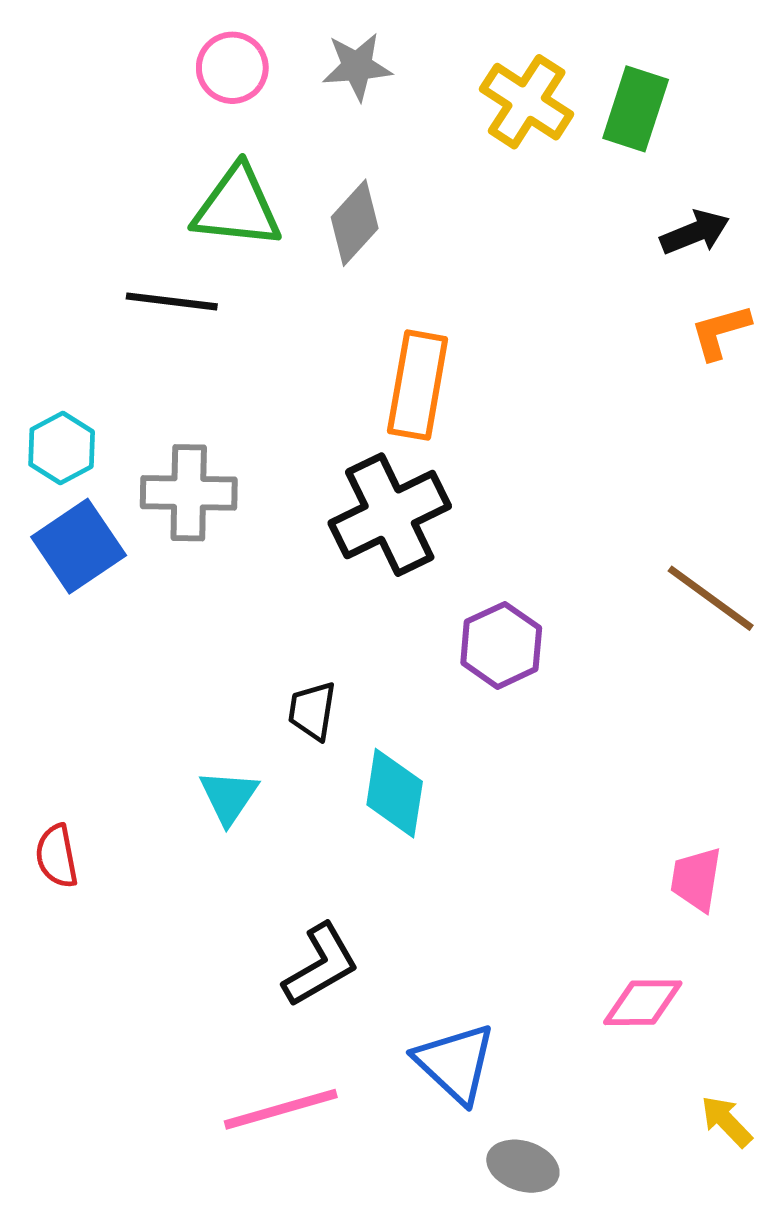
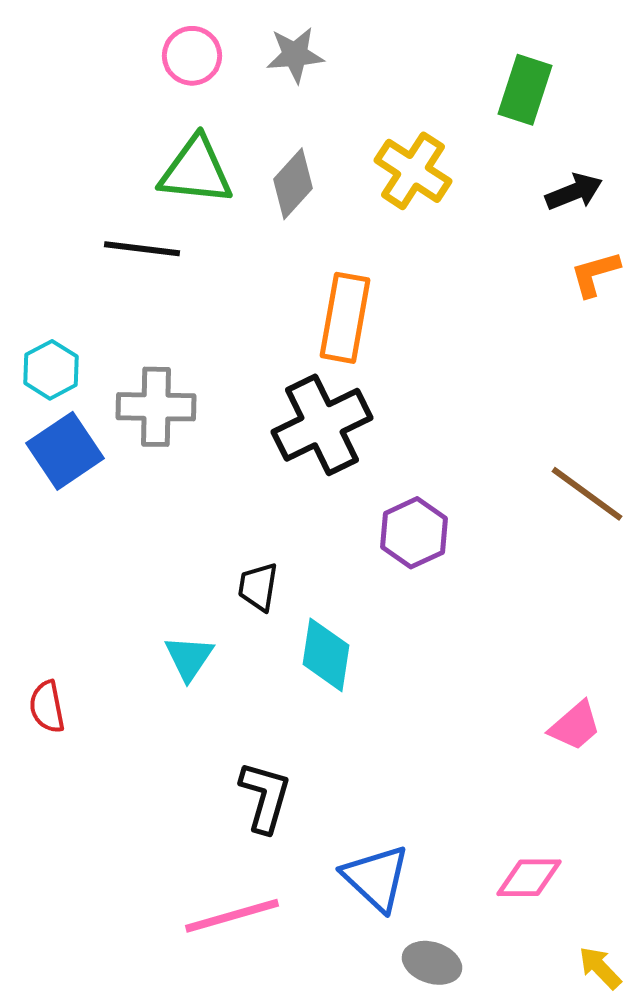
yellow cross: (527, 102) -> (413, 171), moved
pink trapezoid: (696, 879) -> (575, 726), turned -140
black L-shape: (321, 965) -> (265, 797), turned -44
pink diamond: (643, 1003) -> (529, 878), moved
yellow arrow: (726, 1121) -> (600, 968), moved

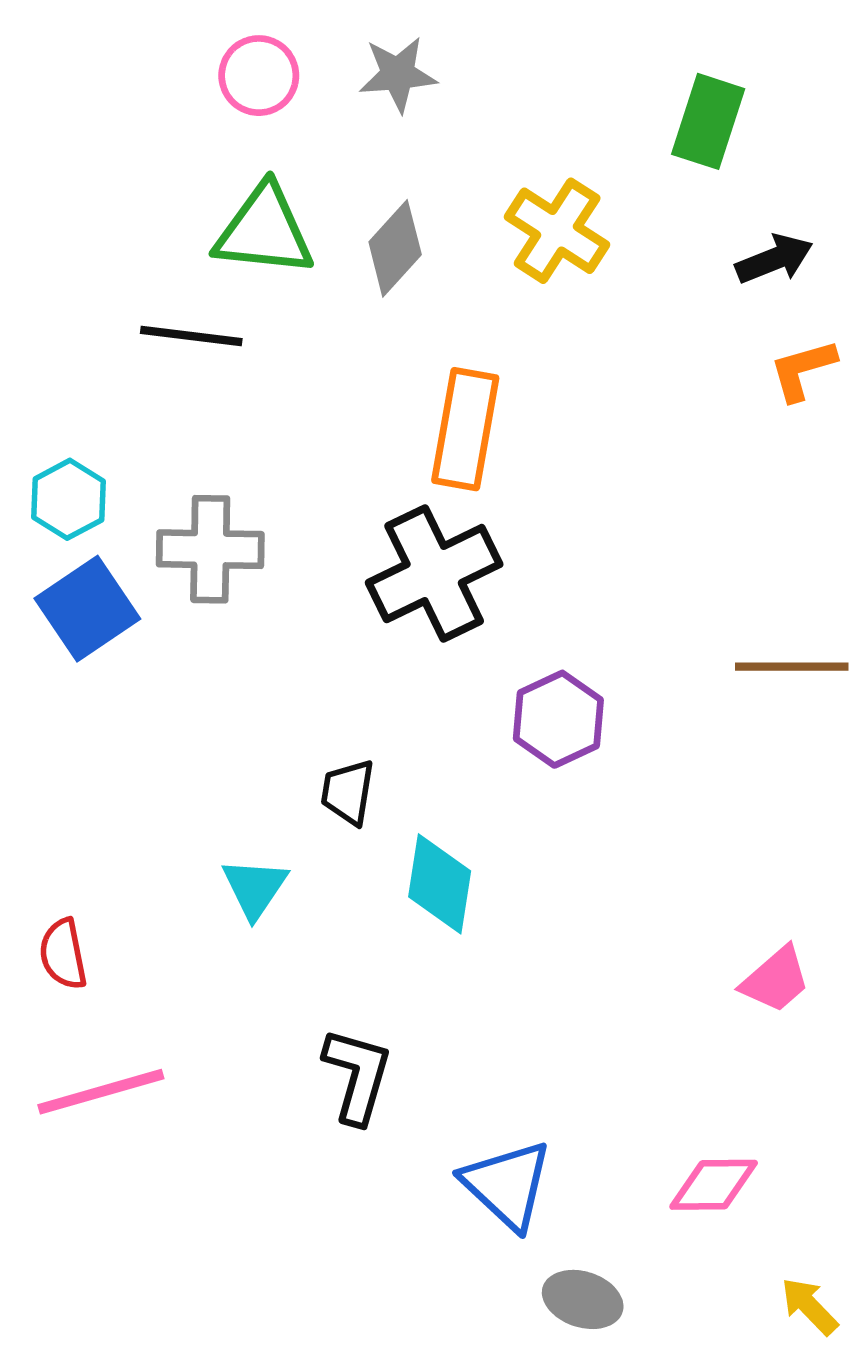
brown line: (587, 494) -> (792, 667), turned -36
pink line: (232, 916) -> (101, 1092), moved

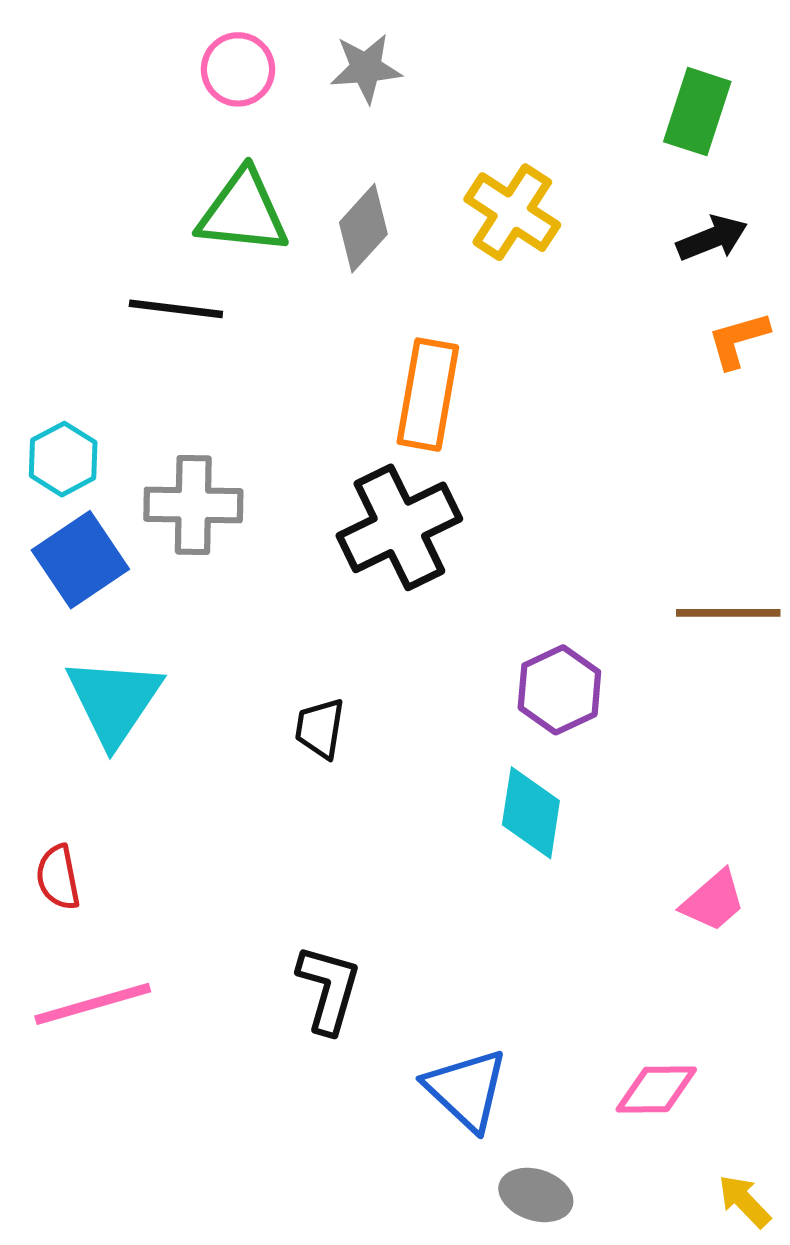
green rectangle: (708, 121) -> (697, 112), moved
purple hexagon: (558, 719) -> (559, 690), moved
cyan diamond: (440, 884) -> (531, 813), moved
cyan triangle: (255, 888) -> (114, 701), moved, size x1.6

